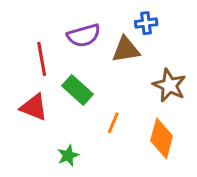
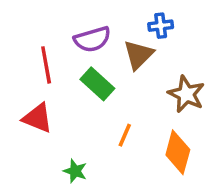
brown triangle: (126, 50) -> (138, 55), turned -36
green rectangle: (77, 90) -> (97, 84), moved
green star: (68, 155) -> (75, 171), turned -30

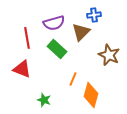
orange diamond: (178, 152) -> (91, 95), moved

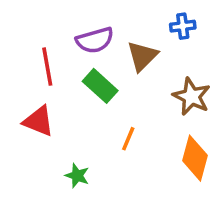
blue cross: (94, 15) -> (183, 26), moved
orange diamond: (91, 95) -> (195, 158), moved

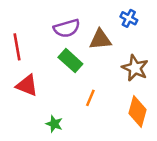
blue cross: (183, 26) -> (129, 18), turned 35
brown triangle: (142, 56) -> (100, 39), turned 40
red line: (47, 67) -> (17, 47), moved

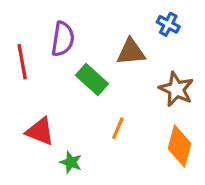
purple semicircle: (67, 28) -> (63, 39), moved, turned -65
red triangle: (27, 85) -> (40, 131), moved

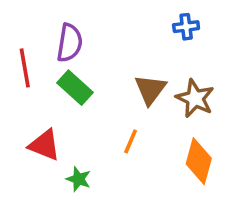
blue cross: (168, 24) -> (186, 27), turned -35
brown triangle: (131, 52) -> (150, 89), moved, turned -48
green rectangle: (92, 80) -> (75, 88), moved

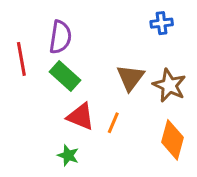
red triangle: (44, 145) -> (81, 117), moved

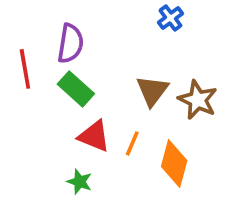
blue cross: (162, 23) -> (170, 18), moved, turned -30
orange diamond: (172, 140) -> (174, 163), moved

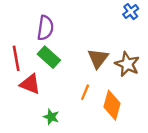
blue cross: (170, 18) -> (131, 12), moved
red line: (25, 69) -> (16, 58), moved
red triangle: (94, 136) -> (30, 84), moved

